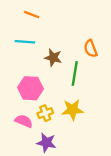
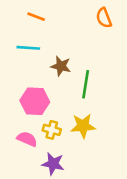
orange semicircle: (91, 49) -> (104, 18), moved
yellow cross: (45, 113) -> (52, 130), turned 35

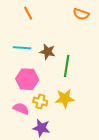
orange line: (36, 17) -> (28, 13), turned 40
orange semicircle: (104, 18) -> (81, 14), turned -49
cyan line: (28, 48) -> (22, 48), moved

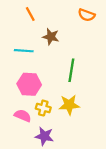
brown star: (47, 52) -> (51, 37), moved

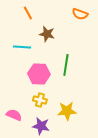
pink hexagon: (29, 84) -> (39, 74), moved
yellow star: (69, 105) -> (67, 111), moved
pink semicircle: (23, 116) -> (14, 115), moved

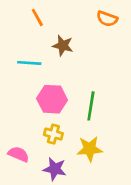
green line: (66, 65) -> (91, 106), moved

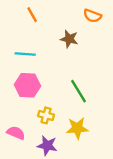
brown star: (63, 46) -> (69, 39), moved
pink hexagon: (52, 99) -> (28, 85), moved
green line: (91, 106) -> (78, 91), turned -40

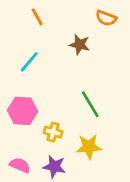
cyan line: (25, 54) -> (29, 62), turned -54
pink hexagon: (28, 85) -> (23, 111), moved
pink semicircle: (16, 133) -> (20, 165), moved

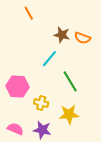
orange semicircle: (106, 18) -> (82, 38), moved
cyan line: (29, 62) -> (49, 59), moved

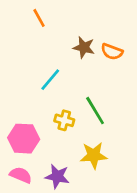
cyan line: (49, 59) -> (50, 80), moved
pink hexagon: (17, 86) -> (24, 139), moved
yellow cross: (41, 103) -> (64, 120), moved

